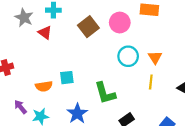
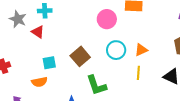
brown square: (88, 27) -> (80, 56), moved
orange triangle: (155, 57) -> (141, 50), turned 40
cyan square: (67, 78) -> (49, 63), moved

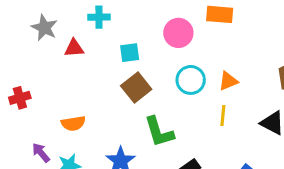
cyan cross: (45, 11) -> (99, 17), moved
red triangle: (38, 32) -> (74, 48), turned -40
cyan square: (49, 63) -> (130, 53), moved

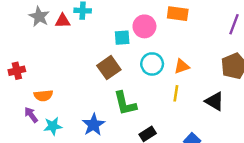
red triangle: (74, 48) -> (63, 21), moved
cyan square: (130, 53) -> (122, 38), moved
orange semicircle: (73, 123) -> (43, 96), moved

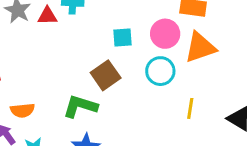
pink circle: (144, 26) -> (165, 34), moved
orange triangle: (182, 66) -> (200, 47), moved, size x1.6
green L-shape: (125, 103) -> (80, 106), moved, turned 120

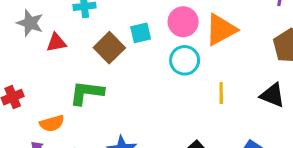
red triangle: (47, 16) -> (56, 43), moved
brown square: (106, 75) -> (109, 48), moved
green L-shape: (80, 106) -> (87, 93), moved

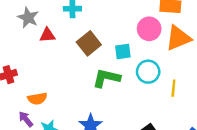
cyan square: (141, 33) -> (123, 51), moved
cyan circle: (185, 60) -> (148, 72), moved
green L-shape: (87, 93) -> (106, 78), moved

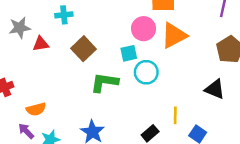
gray star: (28, 18) -> (20, 28), turned -30
cyan square: (123, 51) -> (129, 53), moved
yellow line: (173, 88) -> (175, 115), moved

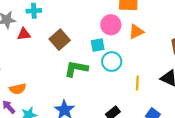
cyan cross: (64, 15) -> (34, 11), moved
orange triangle: (174, 35) -> (136, 32), size x0.7
yellow line: (175, 115) -> (137, 83), moved

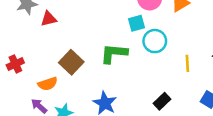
brown square: (60, 40) -> (71, 62), moved

